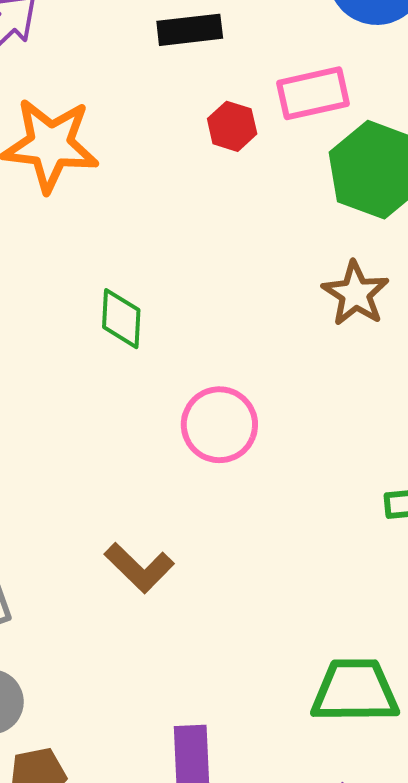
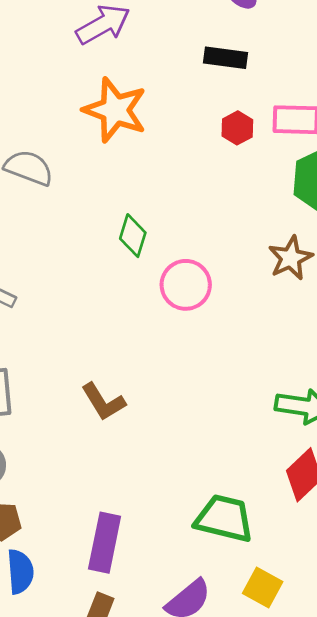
pink circle: (219, 425) -> (186, 285), moved

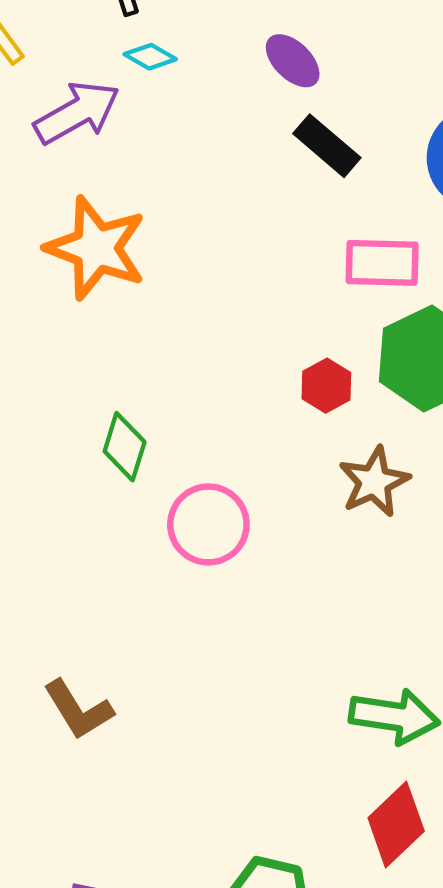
black rectangle: (226, 58) -> (327, 146), moved, turned 33
red hexagon: (237, 128) -> (326, 386), moved

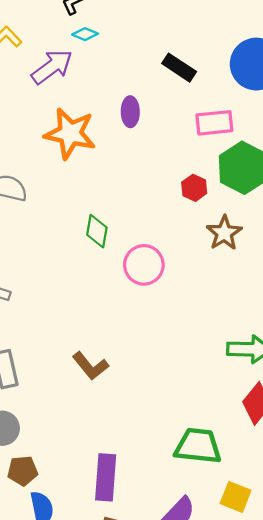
purple ellipse: (293, 61) -> (130, 112), moved, turned 52

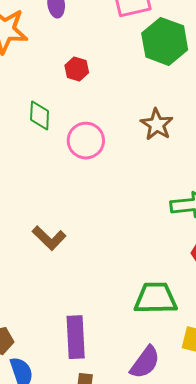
red hexagon: (194, 188) -> (77, 69), moved
brown star: (224, 233) -> (157, 124), moved

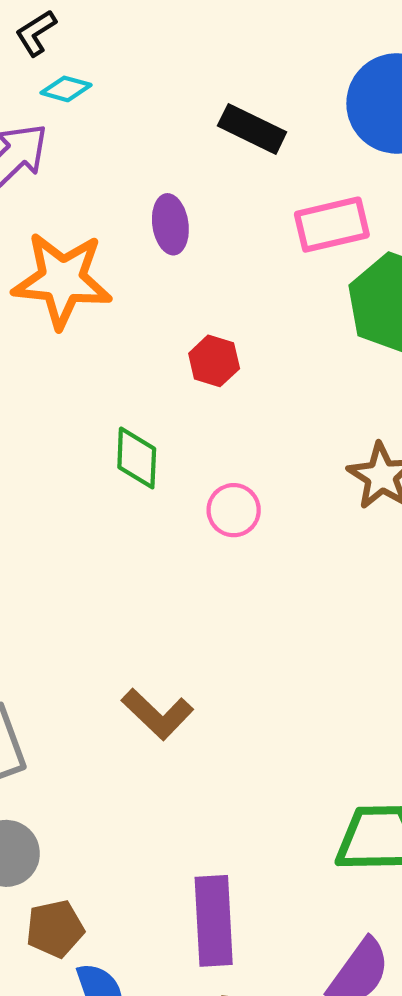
pink circle: (86, 141) -> (234, 510), size x0.7

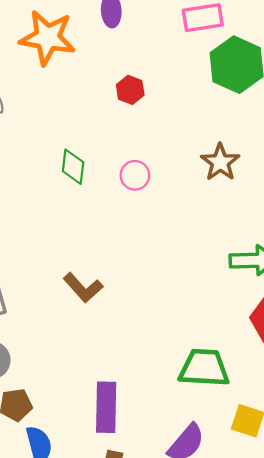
green diamond: (137, 458) -> (73, 167), moved

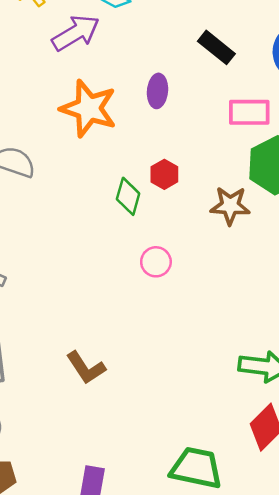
brown star: (220, 162) -> (230, 206), moved, turned 30
green diamond: (73, 167) -> (128, 196), moved

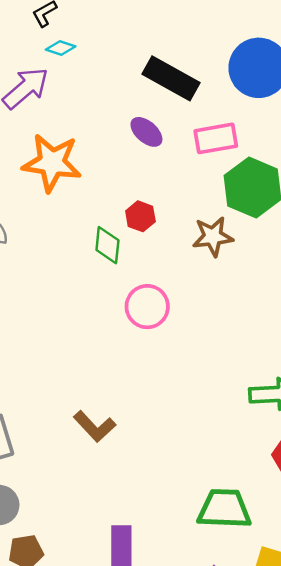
black rectangle: (216, 47) -> (171, 78), size x1.4
purple ellipse: (157, 91) -> (146, 132), moved, turned -44
pink circle: (156, 262) -> (147, 307), size x1.4

